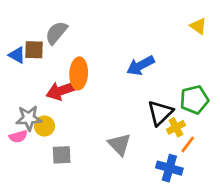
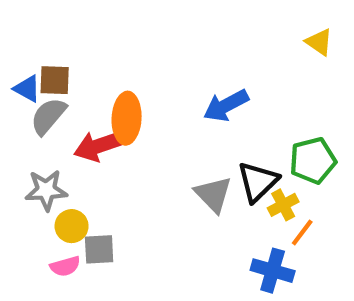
gray semicircle: (56, 33) -> (48, 116), moved
yellow circle: (45, 126) -> (72, 226), moved
pink semicircle: (18, 137) -> (65, 266), moved
gray triangle: (119, 144) -> (213, 194), moved

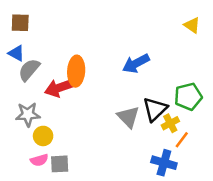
brown square: (55, 80) -> (20, 23), moved
gray square: (99, 249) -> (60, 164), moved

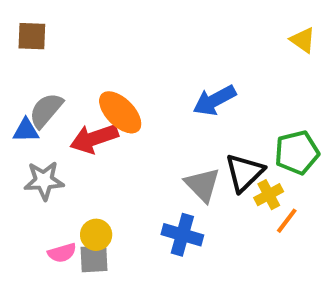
blue triangle: (16, 53) -> (26, 130), moved, turned -30
orange ellipse: (76, 71) -> (120, 112), turned -48
yellow circle: (43, 136) -> (96, 235), moved
blue cross: (164, 163) -> (182, 235), moved

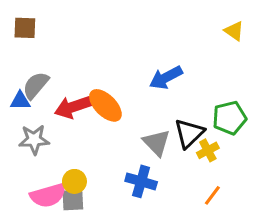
orange ellipse: (120, 112) -> (105, 105), moved
orange line: (287, 221) -> (212, 195), moved
pink semicircle: (62, 253) -> (48, 195), size x1.6

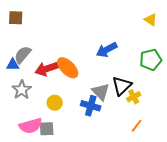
green pentagon: (229, 118) -> (151, 60), moved
gray star: (34, 140) -> (22, 90), turned -30
yellow circle: (74, 181) -> (55, 103), moved
blue cross: (141, 181) -> (91, 106), moved

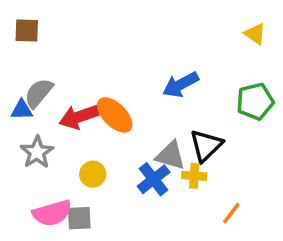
gray triangle: (101, 92) -> (171, 156), turned -30
yellow cross: (134, 97) -> (194, 176), moved, turned 32
blue cross: (91, 106) -> (154, 179), turned 36

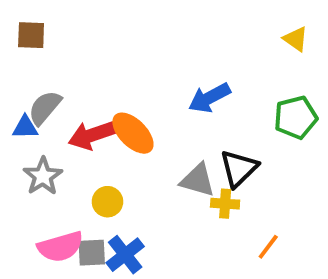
blue cross: (154, 179) -> (125, 255), moved

